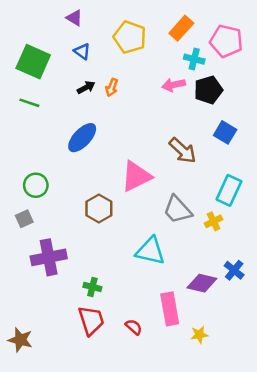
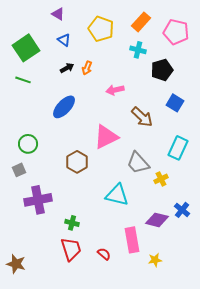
cyan cross: (194, 59) -> (138, 50), moved
green square: (33, 62) -> (26, 48), turned 32
pink arrow: (174, 85) -> (115, 90), moved
yellow cross: (213, 221) -> (161, 179), moved

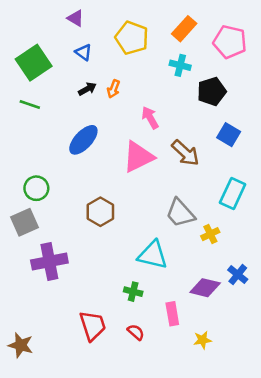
pink arrow: (115, 90) -> (150, 118), turned 72
pink triangle: (106, 137) -> (138, 157), moved
gray square: (19, 170) -> (25, 222), size x1.5
green cross: (72, 223) -> (133, 292), moved
pink rectangle: (132, 240) -> (172, 314), size x0.7

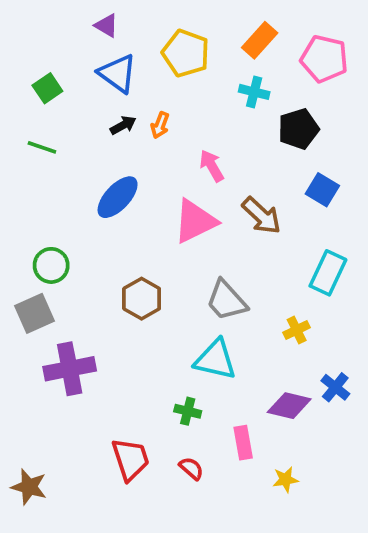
blue triangle: (83, 52) -> (118, 74), size x1.6
green square: (34, 63) -> (47, 88), size x0.6
gray trapezoid: (180, 213) -> (226, 300), moved

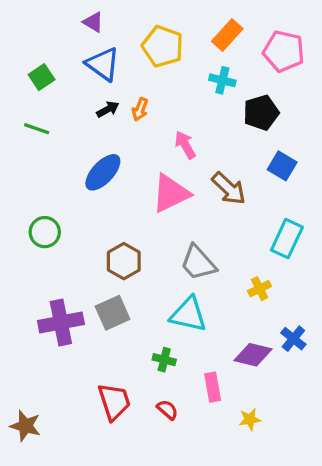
gray square: (35, 313) -> (113, 313), moved

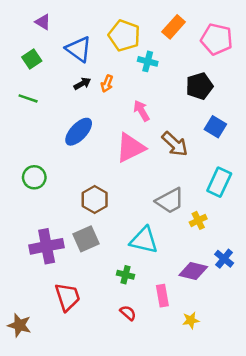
purple triangle: (93, 22) -> (43, 22), moved
cyan cross: (222, 80) -> (148, 61), moved
gray trapezoid: (198, 263) -> (170, 201), moved, turned -76
red trapezoid: (114, 402) -> (68, 297), moved

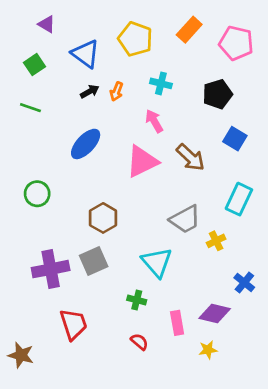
cyan cross: (148, 61) -> (161, 83), moved
cyan triangle: (144, 240) -> (157, 262), turned 36
purple diamond: (193, 271) -> (215, 313), moved

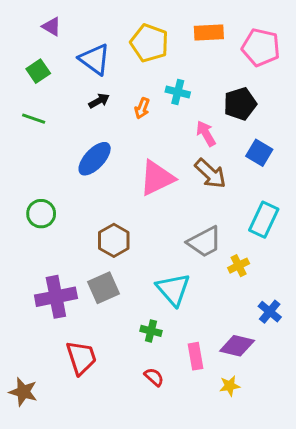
orange rectangle: (189, 30) -> (209, 33), turned 45
orange arrow: (117, 91) -> (142, 108), moved
pink arrow: (154, 121) -> (206, 133), moved

